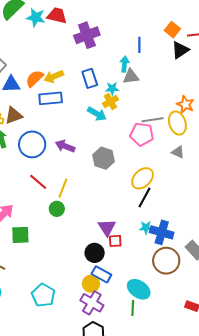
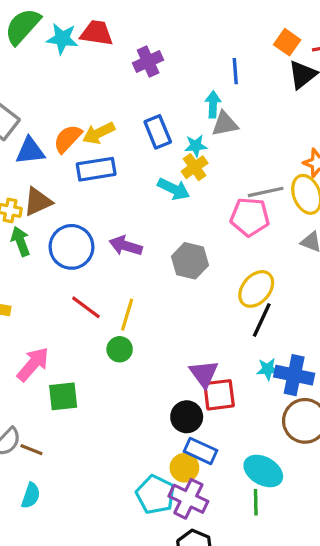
purple cross: (87, 35) -> (148, 61), size x0.7
red square: (115, 241) -> (219, 395), size x1.5
cyan pentagon: (43, 295) -> (155, 495), moved

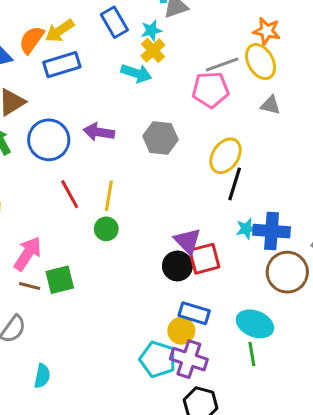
red line: (86, 307) -> (70, 194), turned 32
black circle: (187, 417) -> (177, 266), moved
brown line: (31, 450) -> (30, 286), moved

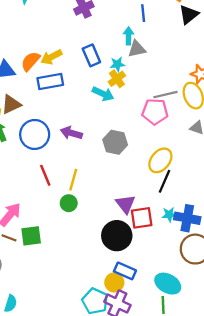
purple triangle: (188, 241) -> (125, 204), moved
red square: (204, 259) -> (142, 218), moved
black circle: (177, 266) -> (117, 236), size x1.4

